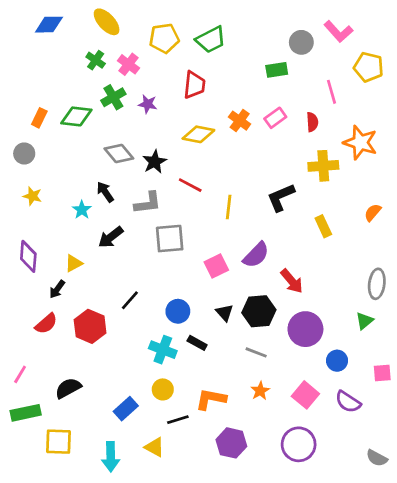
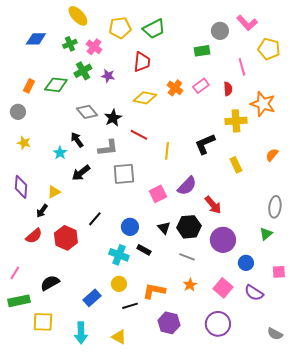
blue diamond: (49, 25) -> (36, 39), moved
green cross: (96, 60) -> (70, 44), turned 32
yellow triangle: (155, 447) -> (119, 337), moved

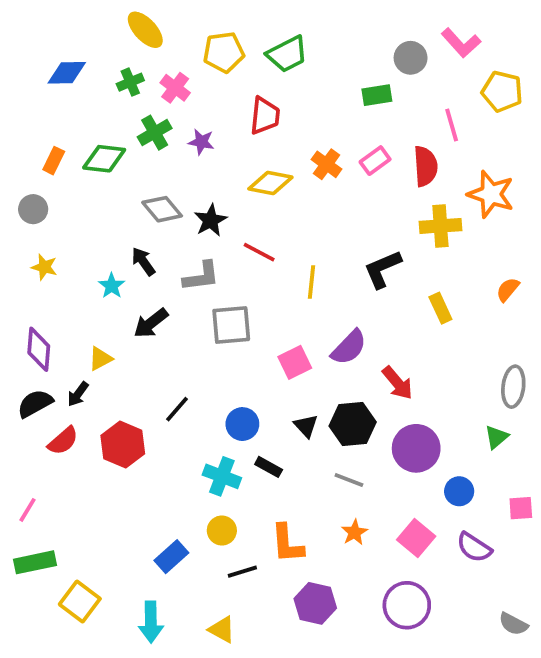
red semicircle: (228, 89) -> (426, 166), size x1.5
black semicircle: (50, 283) -> (35, 403), moved
orange L-shape: (154, 291) -> (287, 544), turned -105
yellow square: (43, 322) -> (80, 602), turned 35

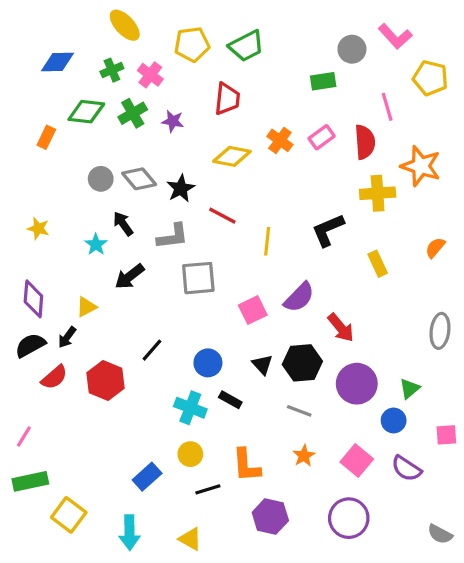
green diamond: (104, 159) -> (86, 112), moved
gray circle: (33, 209) -> (101, 179), moved
green triangle: (497, 437) -> (410, 388), moved

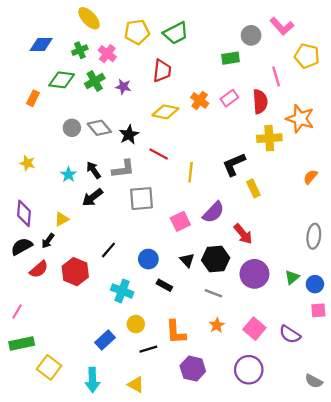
black arrow: (123, 224) -> (94, 170), moved
yellow rectangle: (378, 264) -> (253, 188), moved
cyan cross: (190, 408) -> (122, 291), moved
blue circle: (394, 420) -> (315, 284), moved

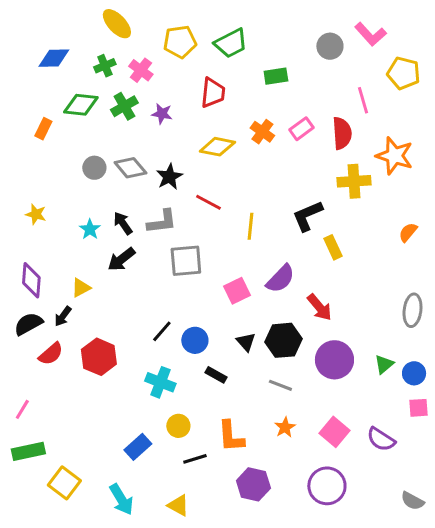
green rectangle: (230, 58) -> (276, 76), moved
black line: (108, 250) -> (162, 331), moved
cyan arrow: (92, 380) -> (121, 499), turned -30

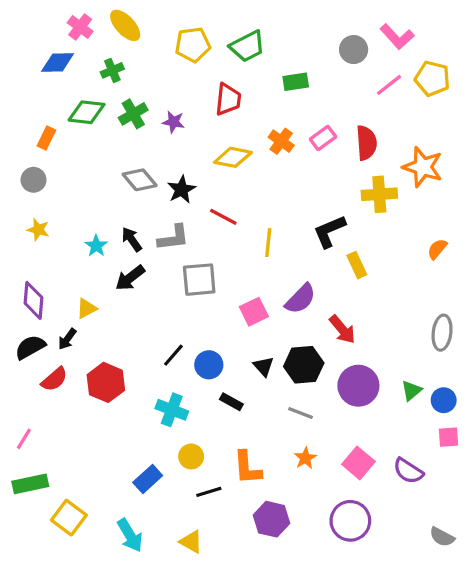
pink cross: (141, 70) -> (80, 27), moved
pink line: (363, 100) -> (389, 85), moved, turned 68
gray circle: (94, 168) -> (33, 180), moved

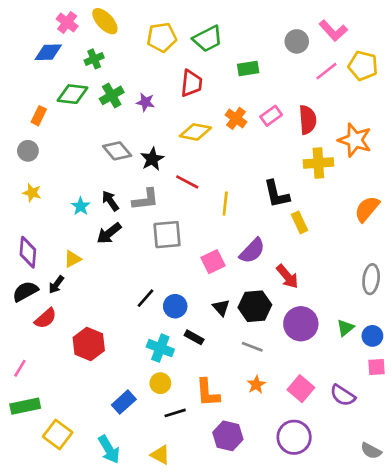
black L-shape: (329, 231) -> (276, 194), turned -80
orange semicircle: (437, 249) -> (367, 209), size x1.5
red hexagon: (106, 382) -> (89, 344), moved
cyan cross: (172, 410) -> (160, 348), moved

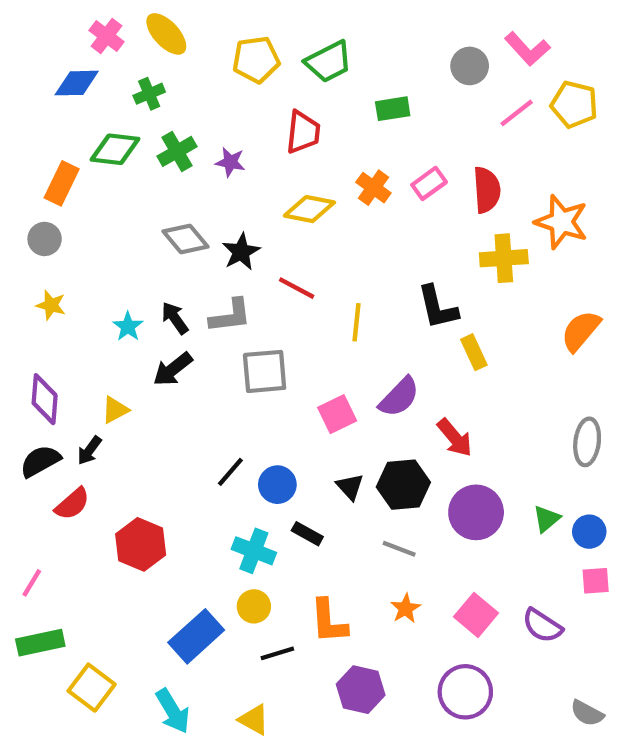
orange rectangle: (39, 116) -> (62, 183), size x1.4
blue rectangle: (124, 402) -> (196, 636), size x1.4

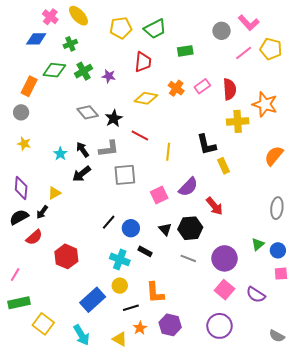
purple circle: (476, 512) -> (225, 258), moved
orange star: (406, 609) -> (140, 328), moved

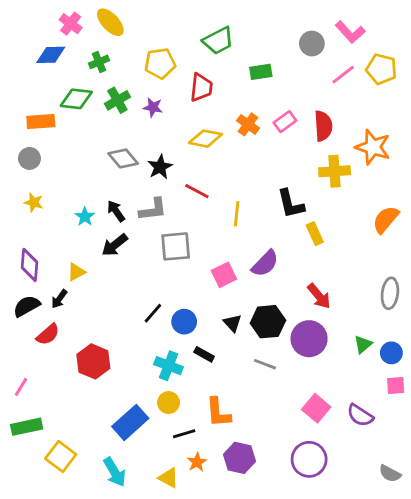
yellow pentagon: (121, 28) -> (160, 63), moved
orange rectangle: (29, 86) -> (41, 122), turned 60
red arrow: (214, 206) -> (319, 296), moved
purple circle: (225, 258) -> (309, 339), moved

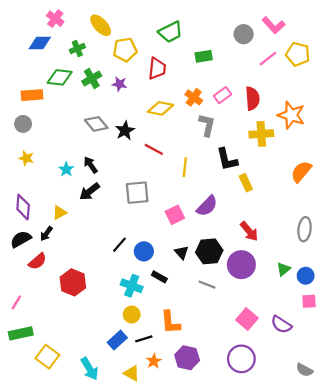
yellow ellipse: (110, 22) -> (101, 25), moved
gray L-shape: (153, 210) -> (207, 125), moved, turned -70
blue rectangle: (130, 422) -> (117, 340), moved, size x0.7

